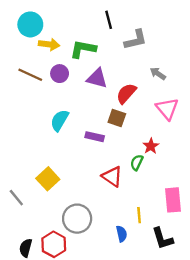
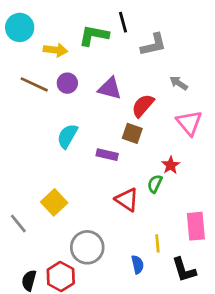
cyan circle: (30, 24) -> (20, 27), moved
green L-shape: (83, 49) -> (94, 35), moved

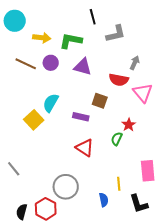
green L-shape: (94, 35) -> (71, 41), moved
gray arrow: (179, 83) -> (135, 63), turned 80
red semicircle: (143, 106) -> (119, 80), moved, turned -120
red triangle: (127, 200) -> (85, 148), moved
yellow square: (54, 202) -> (34, 120), moved

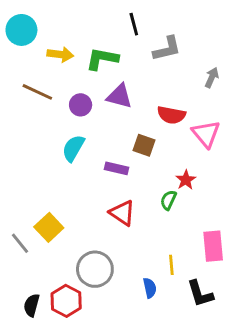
purple circle: (51, 63) -> (81, 105), moved
gray arrow: (135, 63) -> (212, 78), moved
yellow square: (34, 120) -> (49, 227), moved

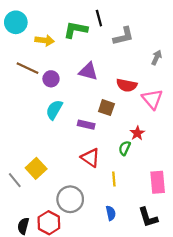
green L-shape: (102, 59) -> (76, 30), moved
purple circle: (81, 105) -> (51, 79), moved
yellow line: (171, 265) -> (114, 179), moved

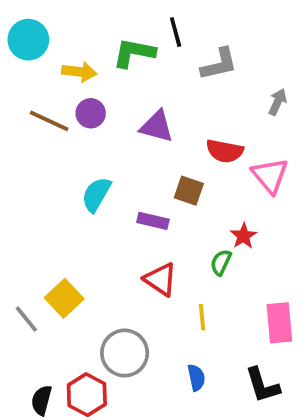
purple circle: (51, 79) -> (91, 113), moved

